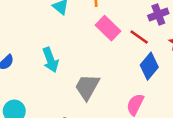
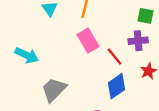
cyan arrow: (50, 60) -> (27, 55), turned -60

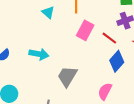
pink rectangle: (88, 41) -> (85, 30), turned 72

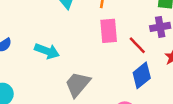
pink rectangle: (85, 30) -> (109, 31), turned -42

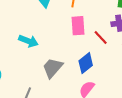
blue diamond: (142, 75) -> (86, 63), moved

